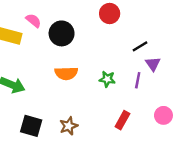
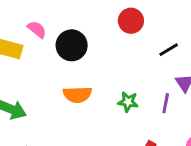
black line: (140, 46) -> (169, 50), moved

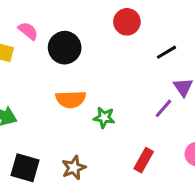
green star: (128, 102) -> (104, 118), moved
purple line: (166, 103) -> (163, 108), turned 30

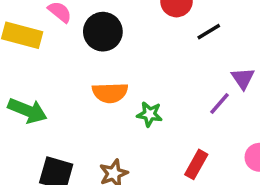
black line: (166, 52) -> (209, 32), moved

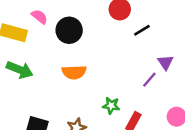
green arrow: (27, 111) -> (20, 70), moved
green star: (150, 114) -> (111, 106), moved

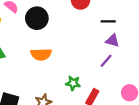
black line: (142, 30) -> (108, 21), moved, turned 32
purple triangle: (165, 62) -> (112, 41), moved, turned -40

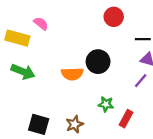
black circle: (37, 18) -> (98, 62), moved

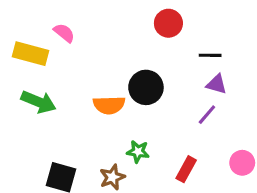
green star: (106, 104) -> (138, 152), moved

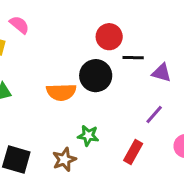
red circle: (168, 23) -> (109, 37), moved
black line: (210, 55) -> (133, 58), moved
purple line: (207, 115) -> (154, 115), moved

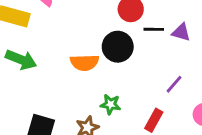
purple triangle: (162, 73) -> (181, 32), moved

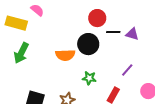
green arrow: (21, 60) -> (21, 53), turned 95
green star: (110, 104) -> (89, 78), moved

